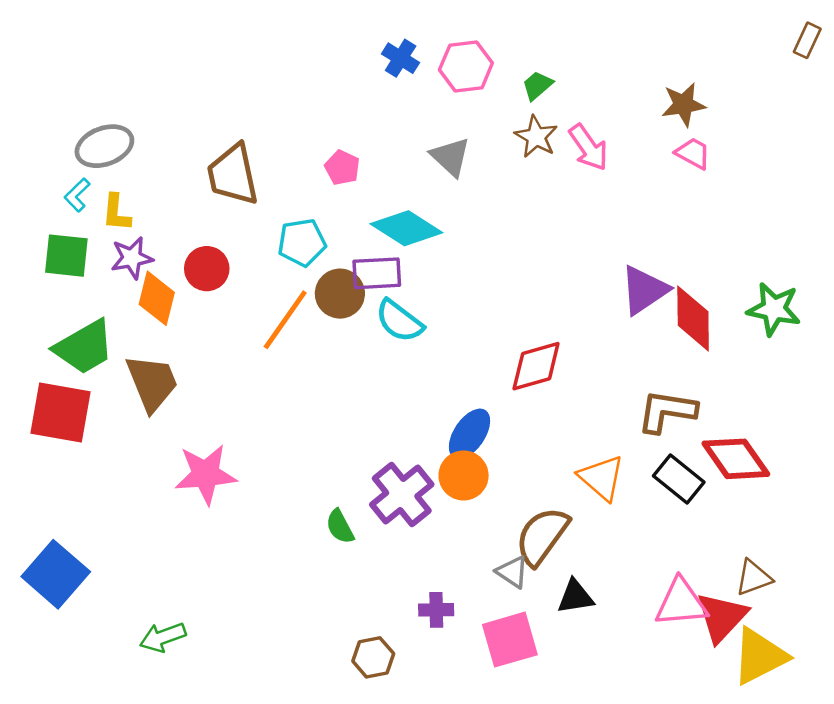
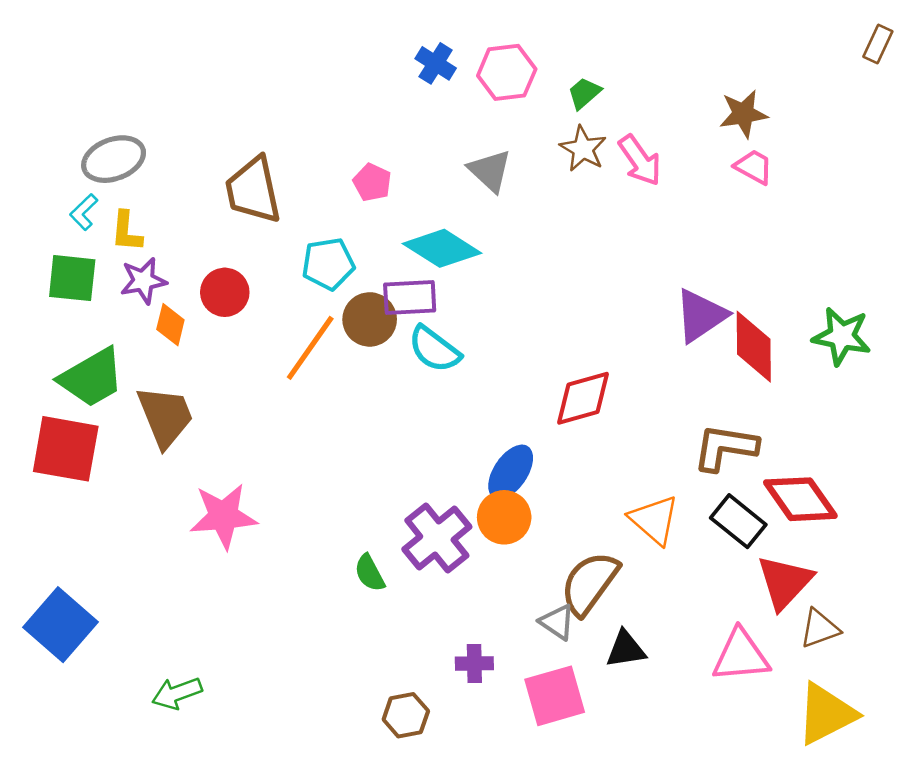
orange diamond: (157, 298) -> (170, 325), size x0.7
red triangle: (722, 617) -> (785, 582), moved

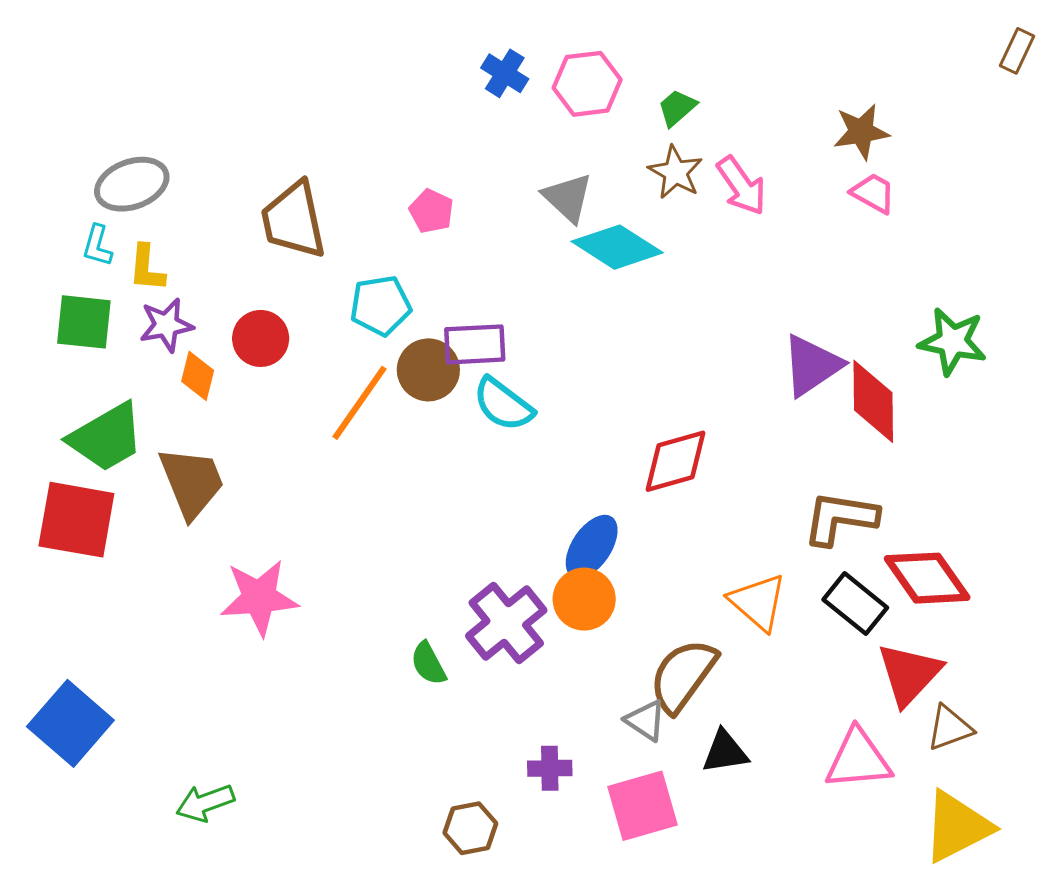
cyan L-shape: (84, 212) -> (97, 246), turned -30
cyan diamond: (442, 248) -> (617, 247), moved
green star: (842, 336) -> (953, 341), moved

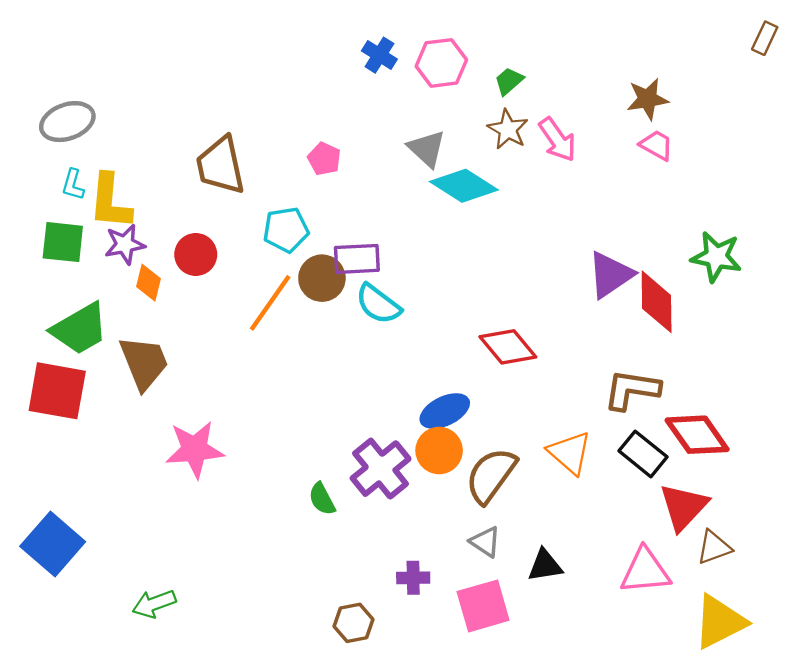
gray ellipse: (132, 184) -> (67, 122), moved
yellow L-shape: (147, 268) -> (110, 202), size x1.6
red diamond: (676, 461) -> (508, 347), turned 66
blue ellipse: (592, 547) -> (445, 411), turned 30
brown semicircle: (683, 675) -> (491, 475), moved

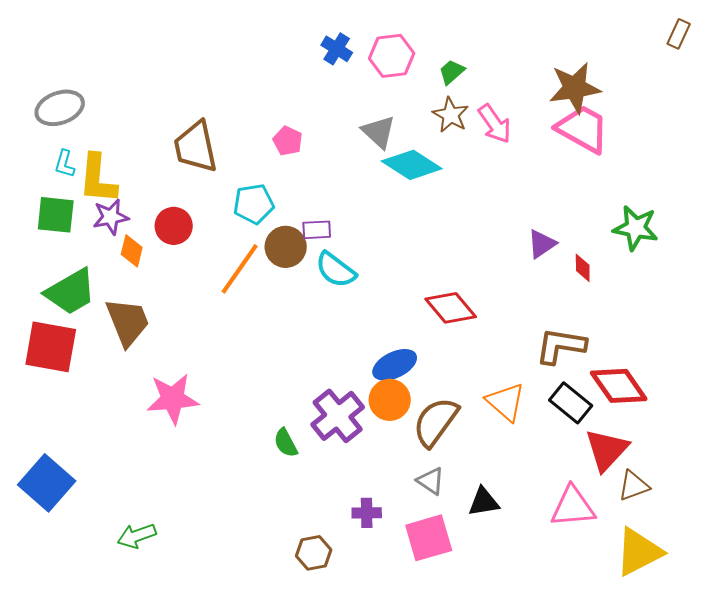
brown star: (648, 99) -> (575, 88), size x1.4
pink trapezoid: (657, 145) -> (583, 129), size x1.8
purple rectangle: (357, 259) -> (317, 230), size x0.7
purple triangle: (610, 275) -> (542, 244), size x0.7
red diamond: (657, 302) -> (583, 268), size x0.5

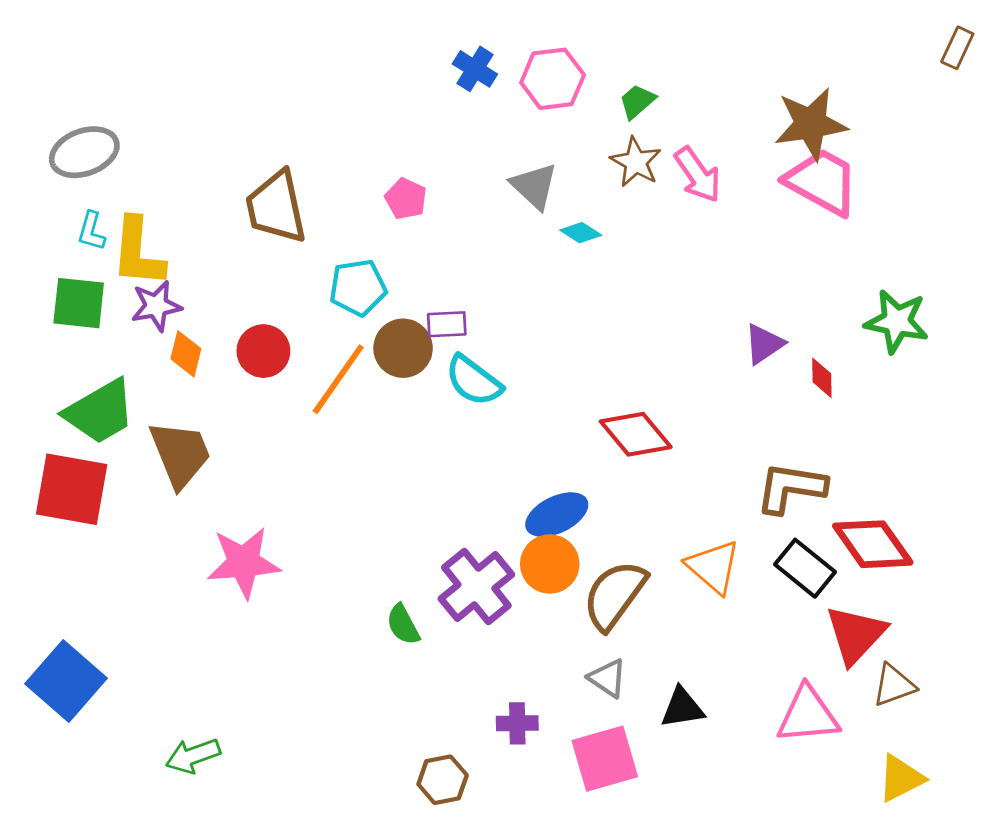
cyan diamond: (412, 165) -> (581, 233), size x0.5
red circle: (174, 226) -> (263, 351), moved
yellow triangle: (639, 552) -> (901, 778), size x0.7

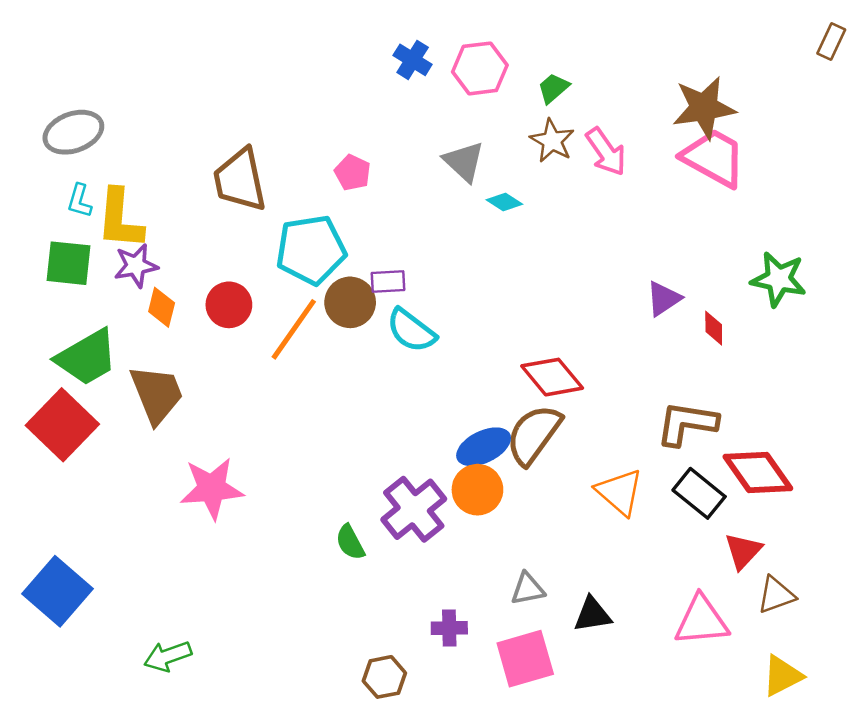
cyan pentagon: (358, 288) -> (311, 250), size x1.4
red square: (72, 489) -> (62, 425), turned 34
brown semicircle: (615, 595) -> (534, 435), moved
red triangle: (856, 634) -> (743, 551), size x0.7
gray triangle: (608, 678) -> (528, 589), turned -45

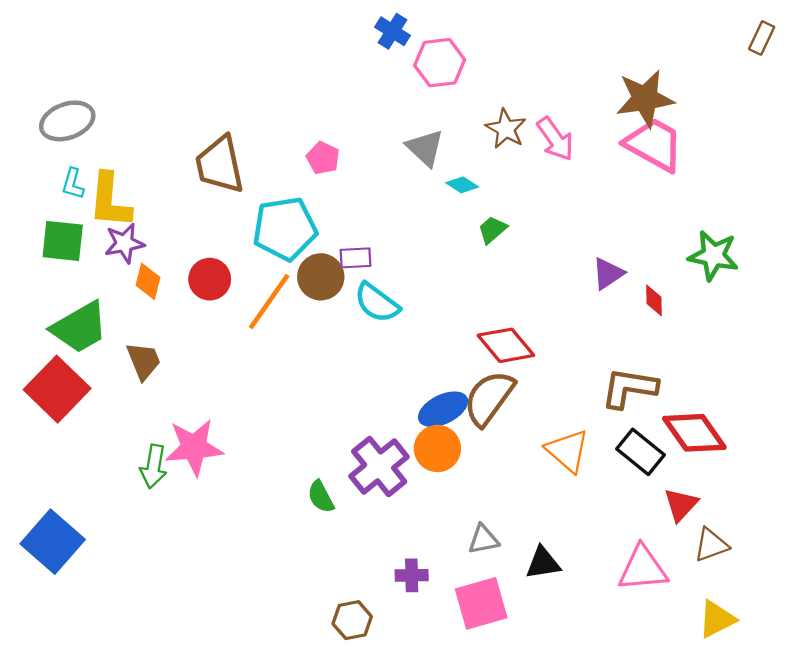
blue cross: (413, 60) -> (393, 31), moved
green trapezoid: (553, 88) -> (492, 230), moved
brown trapezoid: (157, 394) -> (144, 361), size x0.7
green arrow: (168, 656) -> (154, 466), moved, turned -60

